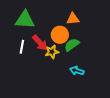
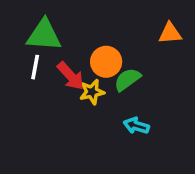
orange triangle: (73, 19) -> (170, 33), moved
white line: (22, 47) -> (35, 67), moved

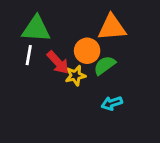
orange triangle: (170, 33) -> (112, 27), moved, size x1.5
cyan arrow: (136, 126) -> (112, 103), turned -36

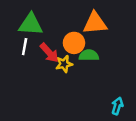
green semicircle: (105, 65) -> (89, 55), turned 36
cyan arrow: (112, 103) -> (117, 106), moved, turned 126

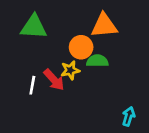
white line: (25, 47) -> (32, 85), moved
red arrow: (49, 53) -> (54, 80), moved

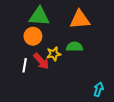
green triangle: (34, 27) -> (39, 16), moved
orange circle: (81, 47) -> (33, 36), moved

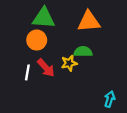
yellow star: (54, 54) -> (69, 63), moved

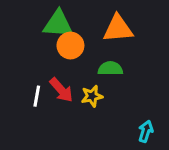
orange circle: (37, 40) -> (70, 46), moved
yellow star: (69, 63) -> (92, 96), moved

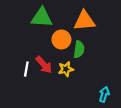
orange circle: (70, 46) -> (61, 39), moved
green semicircle: (110, 69) -> (79, 49), turned 98

